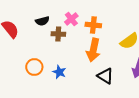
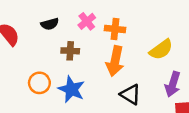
brown cross: (58, 34) -> (70, 51), moved
blue star: (59, 72) -> (71, 89), size x1.5

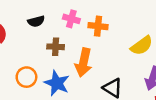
pink cross: (87, 21) -> (71, 19), turned -35
orange arrow: (115, 61) -> (83, 63), moved

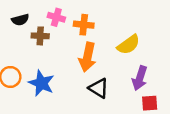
brown cross: (56, 47) -> (40, 36), moved
orange arrow: (83, 63) -> (87, 57), moved

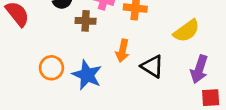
orange arrow: (87, 57) -> (123, 51), moved, size x0.7
black triangle: (99, 88) -> (152, 66), moved

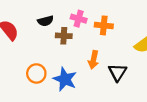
black triangle: (152, 66) -> (117, 72), turned 30

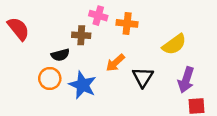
black semicircle: (45, 21) -> (60, 55), moved
orange arrow: (93, 60) -> (115, 63), turned 36

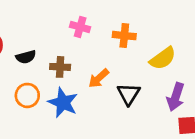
orange cross: (127, 23) -> (124, 36), moved
brown cross: (81, 35) -> (60, 67), moved
black semicircle: (60, 55) -> (26, 57), moved

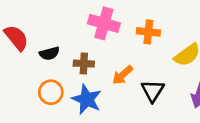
pink cross: (80, 27) -> (104, 23), size x1.5

